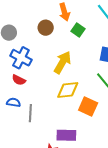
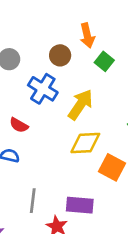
blue cross: (21, 58) -> (43, 89), moved
gray line: (30, 113) -> (33, 201), moved

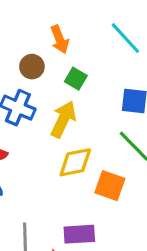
green square: (104, 61) -> (76, 79), moved

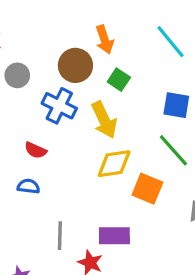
brown circle: (32, 67) -> (75, 65), size x1.4
yellow arrow: (63, 119) -> (104, 120), turned 126

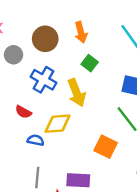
brown circle: (75, 65) -> (45, 39), moved
yellow diamond: (114, 164) -> (58, 124), moved
blue semicircle: (28, 186) -> (36, 140), moved

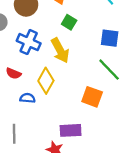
yellow diamond: (58, 124) -> (46, 81), turned -50
gray line: (37, 177) -> (14, 134), moved

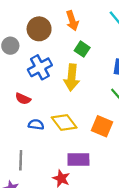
blue cross: (29, 42) -> (40, 67), turned 35
yellow arrow: (60, 50) -> (72, 77), turned 30
yellow diamond: (46, 81) -> (64, 123), moved, turned -70

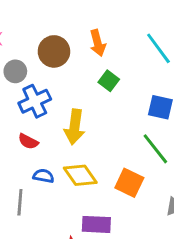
blue cross: (40, 67) -> (35, 101), moved
yellow arrow: (72, 77) -> (75, 127), moved
gray line: (21, 160) -> (20, 202), moved

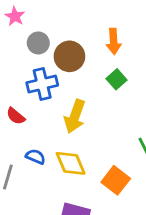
brown circle: (54, 51) -> (69, 56), moved
gray circle: (15, 71) -> (38, 43), moved
red semicircle: (28, 141) -> (16, 116), moved

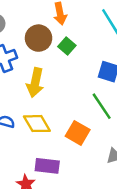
brown circle: (69, 56) -> (39, 38), moved

